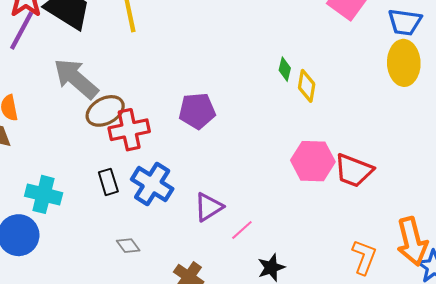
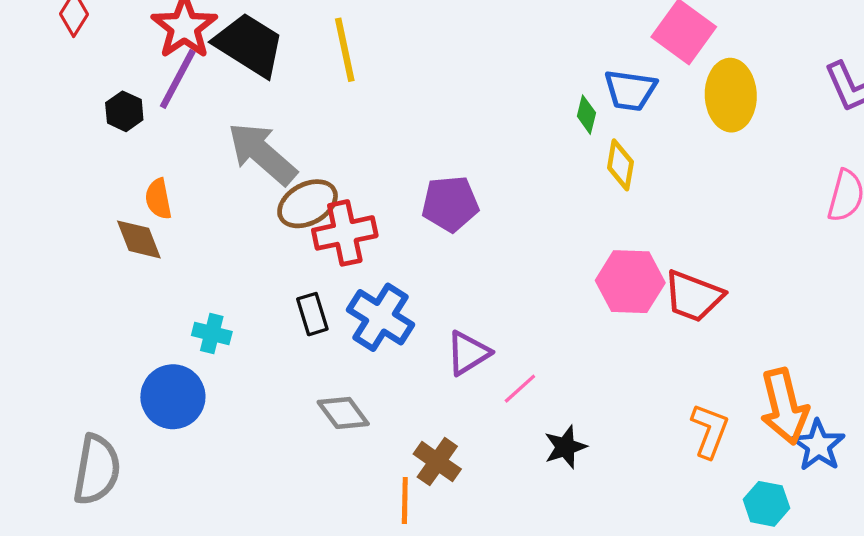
blue trapezoid: (405, 22) -> (630, 90), moved
yellow ellipse: (404, 63) -> (731, 95), moved
green diamond: (285, 69) -> (586, 115), moved
cyan cross: (44, 194) -> (212, 333), size x0.7
gray diamond: (128, 246) -> (343, 413), size x1.4

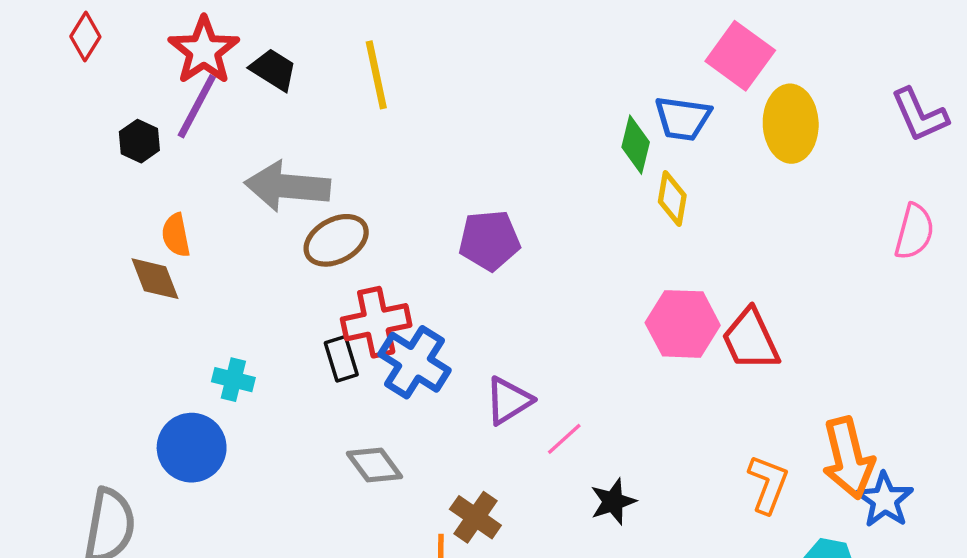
black trapezoid: (249, 45) -> (273, 70), size x0.6
green diamond: (586, 115) -> (636, 145), size x1.4
gray arrow: (262, 153) -> (287, 186), turned -36
red cross: (345, 233) -> (376, 322), moved
red trapezoid: (693, 296) -> (751, 340), turned 44

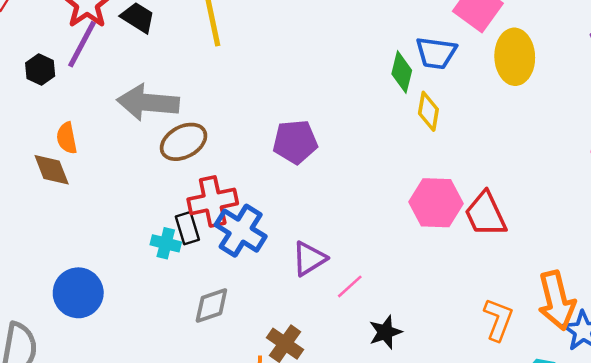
cyan cross: (233, 380) -> (166, 243), moved
gray diamond: (374, 465) -> (211, 306), turned -72

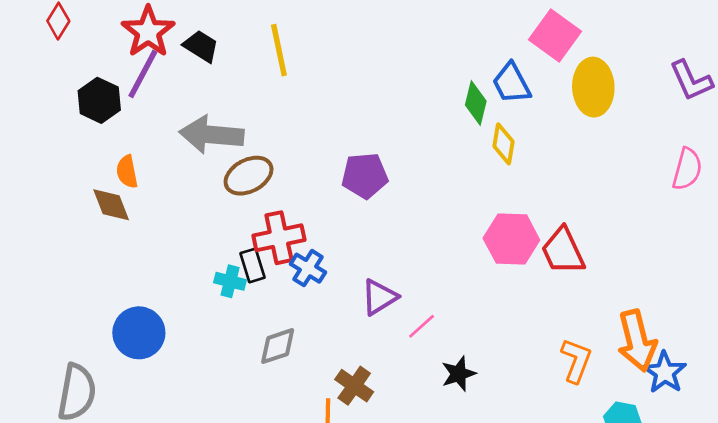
blue trapezoid: (436, 53) -> (511, 83), turned 54
black hexagon: (40, 69) -> (99, 100), size x1.4
blue cross: (241, 231) -> (308, 268), size x0.7

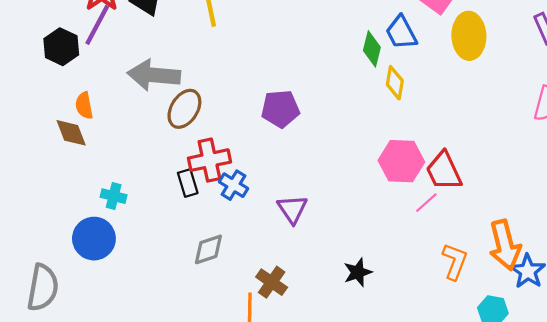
brown ellipse: (249, 176) -> (184, 109), turned -30
cyan cross: (230, 281) -> (114, 196), moved
purple triangle: (379, 297) -> (292, 209), turned -32
pink line: (422, 326) -> (426, 203), moved

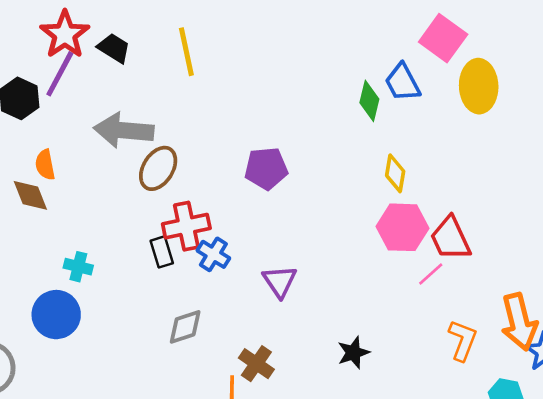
yellow diamond: (395, 83) -> (395, 173), moved

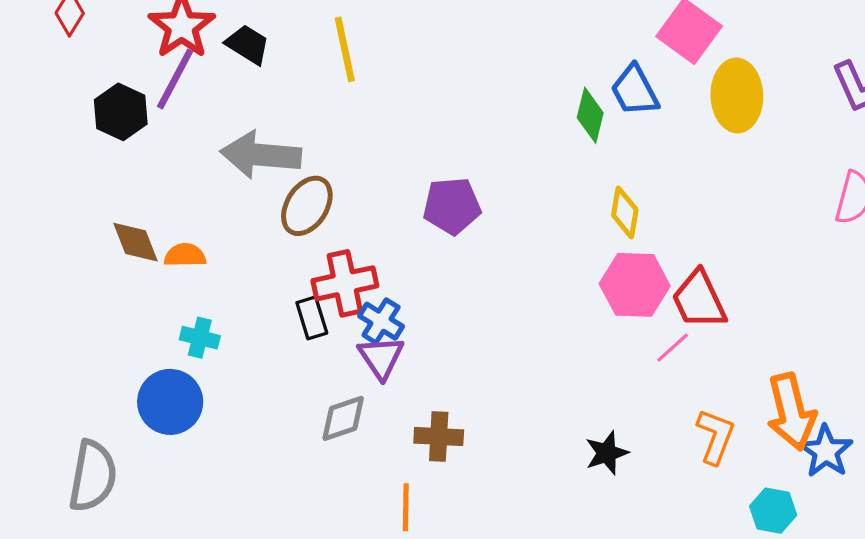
orange semicircle: (45, 165) -> (185, 255), moved, turned 100
purple triangle: (280, 281) -> (381, 357), moved
black star: (353, 353) -> (607, 453), moved
brown cross: (256, 364) -> (439, 436), moved, turned -32

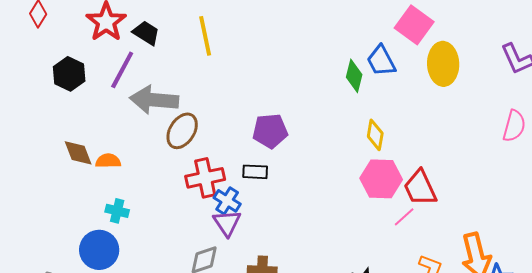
purple line: (175, 79) -> (122, 70), moved
black rectangle: (312, 318) -> (255, 172), moved, turned -70

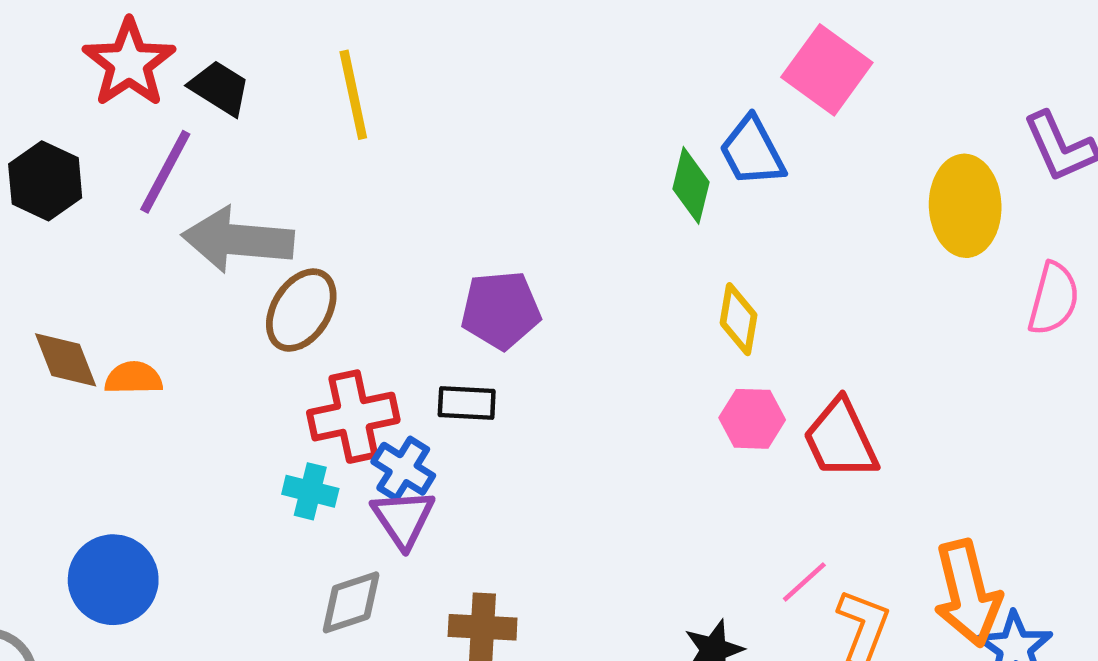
yellow ellipse: (443, 64) -> (965, 206), moved
pink hexagon: (381, 179) -> (752, 419), size x0.7
cyan cross: (117, 211) -> (310, 491), moved
pink line: (404, 217) -> (804, 582), moved

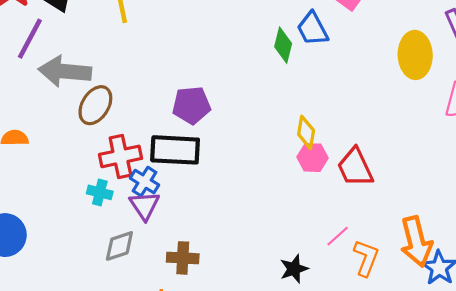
yellow diamond: (739, 319) -> (306, 132), moved
black rectangle: (467, 403) -> (175, 150), size x1.8

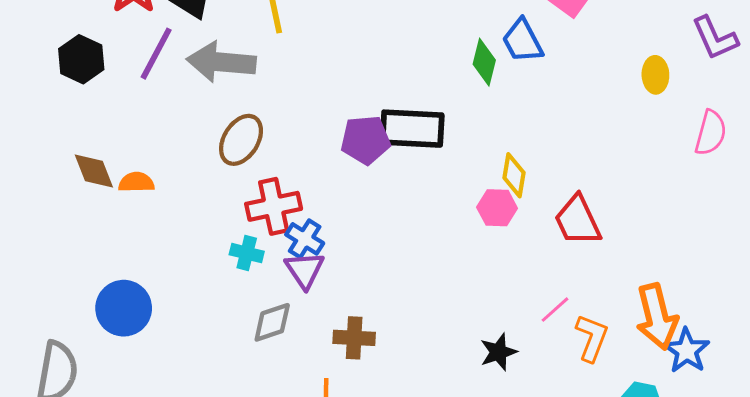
yellow ellipse: (415, 55) -> (655, 75), size x0.6
gray arrow: (65, 71) -> (221, 62), moved
black rectangle: (175, 150) -> (412, 129), moved
pink hexagon: (313, 158) -> (497, 208), moved

